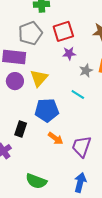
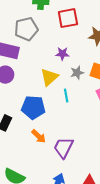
red square: (63, 31) -> (68, 18), moved
yellow triangle: (39, 78) -> (49, 77), moved
cyan line: (78, 94) -> (66, 95), turned 40

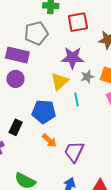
purple star: (62, 54) -> (73, 58), size x1.6

